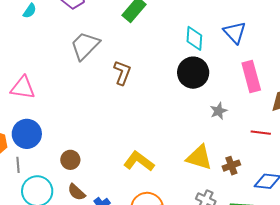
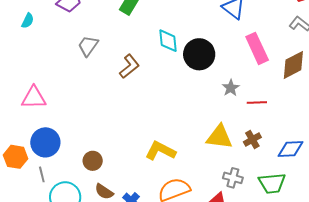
cyan diamond: (194, 38) -> (168, 41), moved
gray trapezoid: (85, 46) -> (88, 46), size x0.7
brown L-shape: (122, 73) -> (129, 66), turned 40
red line: (261, 133) -> (257, 102), moved

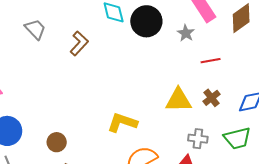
gray trapezoid: (88, 46) -> (35, 29), turned 110
gray star: (231, 88) -> (186, 33), moved

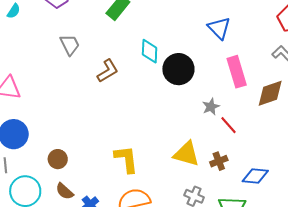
gray star: (186, 33) -> (211, 107), moved
red line: (211, 61) -> (229, 125), turned 42
yellow L-shape: (122, 122) -> (126, 159), turned 48

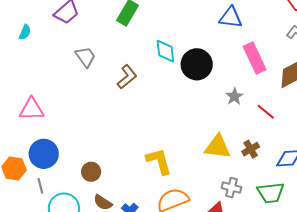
blue triangle: (219, 28) -> (231, 18), turned -30
red line: (229, 125) -> (266, 112), moved

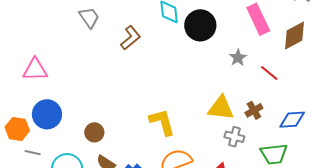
gray line: (40, 186) -> (33, 153), moved, turned -63
gray cross: (231, 188) -> (234, 137), moved

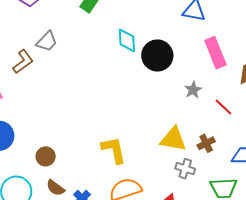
gray trapezoid: (89, 18) -> (47, 41), turned 75
brown L-shape: (131, 38) -> (23, 62), moved

